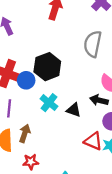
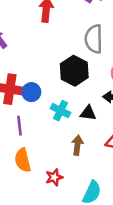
black hexagon: (47, 67) -> (74, 71), moved
brown arrow: (25, 133) -> (77, 145), moved

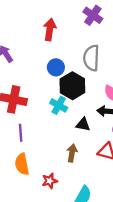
blue circle: (31, 92) -> (56, 67), moved
cyan cross: (60, 111) -> (59, 105), moved

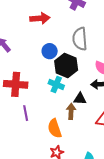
red arrow: (50, 29) -> (40, 18), turned 84
brown arrow: (72, 153) -> (71, 111), moved
orange semicircle: (22, 164) -> (55, 128), moved

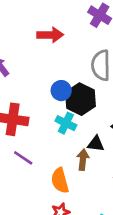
blue circle: (50, 51) -> (61, 91), moved
purple line: (26, 113) -> (23, 158), turned -49

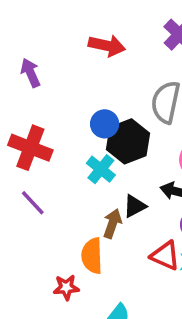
black triangle: (96, 144) -> (135, 206), turned -48
orange semicircle: (60, 181) -> (92, 256), moved

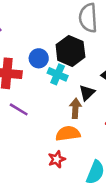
blue circle: (105, 124) -> (39, 58), moved
orange semicircle: (92, 256) -> (68, 134), turned 100

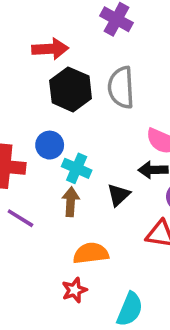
black hexagon: (70, 51) -> (71, 89), moved
brown arrow: (75, 108) -> (71, 202), moved

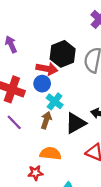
red arrow: (50, 49) -> (47, 69), moved
black triangle: (119, 195) -> (75, 123), size x1.5

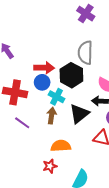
black hexagon: (63, 54) -> (71, 75), moved

